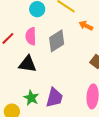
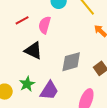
gray diamond: (57, 41) -> (71, 62), moved

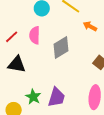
black triangle: (33, 51) -> (17, 64), moved
gray diamond: (71, 62) -> (61, 47), moved

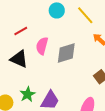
pink semicircle: (35, 35) -> (42, 46), moved

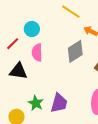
cyan circle: (57, 10) -> (32, 29), moved
gray diamond: (66, 53) -> (75, 51), moved

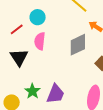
black triangle: (18, 71) -> (19, 57), turned 42

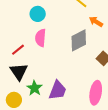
red line: (17, 29) -> (18, 50), moved
black triangle: (19, 57) -> (19, 72), moved

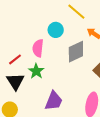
cyan circle: (38, 14) -> (56, 30), moved
green star: (34, 88) -> (36, 71), moved

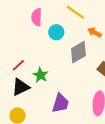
pink semicircle: (38, 48) -> (37, 17), moved
black triangle: (15, 81) -> (21, 87), turned 42

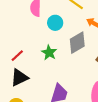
green star: (41, 75) -> (49, 53), moved

